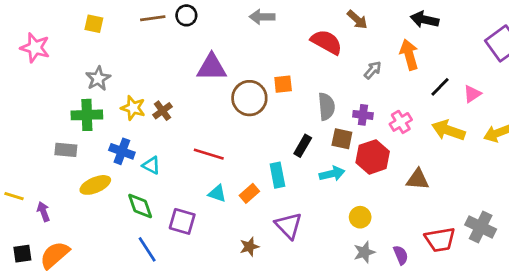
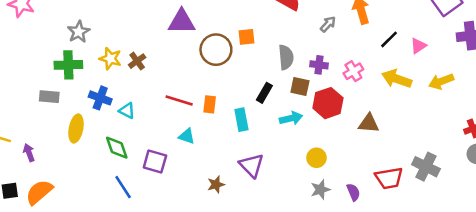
yellow ellipse: (95, 185) -> (76, 128), turned -56
orange rectangle: (249, 193) -> (210, 104), moved, turned -42

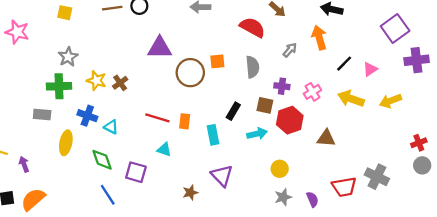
gray semicircle: (286, 57) -> (252, 67), moved

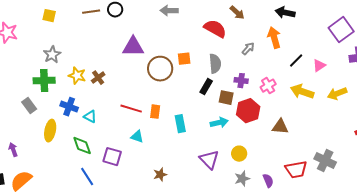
black rectangle: (233, 111) -> (206, 87), moved
gray rectangle: (42, 114) -> (29, 106), turned 49
purple triangle: (222, 176) -> (209, 160), moved

